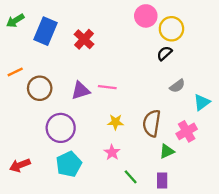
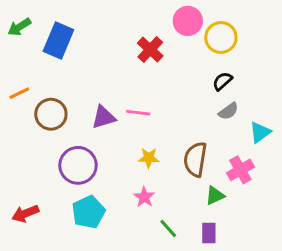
red cross: (84, 39) -> (150, 50), moved
black semicircle: (164, 53) -> (222, 81), moved

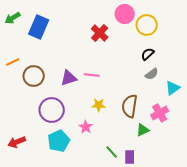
pink star: (144, 197) -> (86, 127), moved
purple rectangle: (209, 233) -> (130, 157), moved

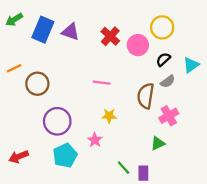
pink circle: (125, 14) -> (138, 45), moved
purple triangle: (69, 78) -> (70, 32), moved, turned 36
cyan triangle: (173, 88) -> (191, 65), moved
brown semicircle: (130, 106) -> (146, 96), moved
pink cross: (160, 113) -> (169, 116), moved

